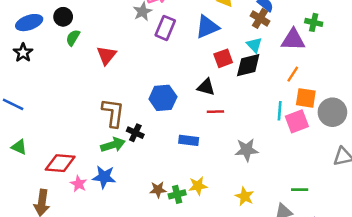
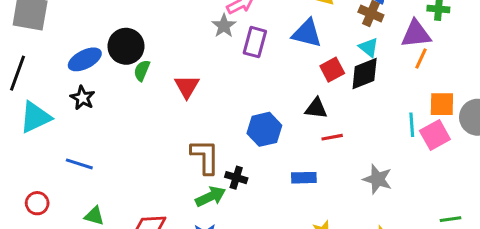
black circle: (63, 17) -> (126, 46), size x1.5
blue triangle: (207, 27) -> (307, 33), turned 45
orange line: (293, 74) -> (421, 59), moved
gray star: (247, 150) -> (378, 179), turned 30

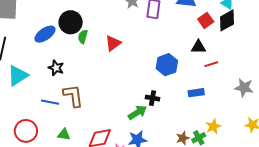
red triangle: (187, 86) -> (113, 43), turned 30
black star: (83, 98) -> (56, 68), moved
brown L-shape: (205, 157) -> (73, 96), moved
red circle: (37, 203) -> (26, 131), size x1.5

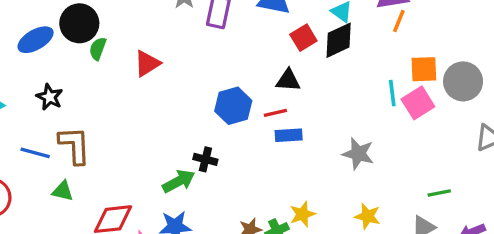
red line: (211, 64) -> (275, 113), moved
blue rectangle: (196, 93) -> (289, 135), moved
green triangle: (64, 134) -> (63, 191), moved

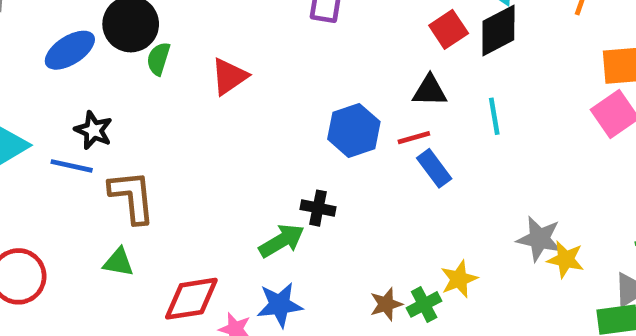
cyan line: (392, 93) -> (494, 116), moved
blue rectangle: (289, 135) -> (434, 168), turned 60
blue line: (35, 153) -> (72, 166), moved
gray star: (358, 154) -> (539, 239), moved
yellow star: (368, 216) -> (566, 259), moved

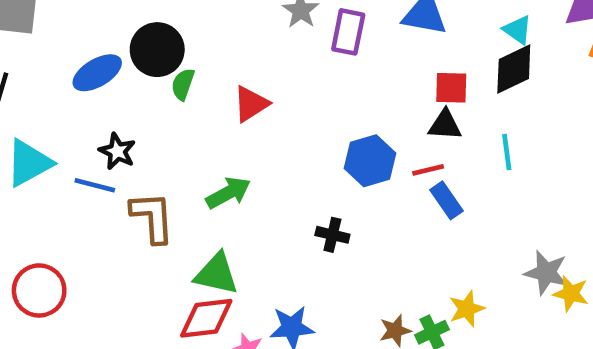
red square: (449, 29) -> (451, 88), moved, turned 33
green arrow: (282, 241) -> (228, 193), moved
green triangle: (118, 262) -> (216, 274), moved, size x1.5

